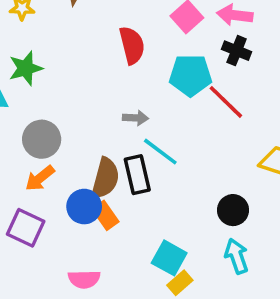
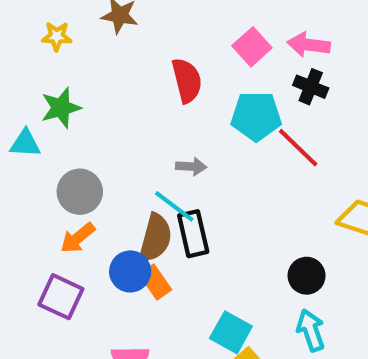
cyan line: (160, 152) -> (174, 206), moved

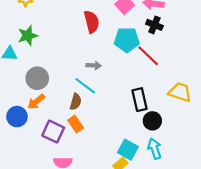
black rectangle: (193, 234) -> (140, 100), moved
brown semicircle: (155, 238) -> (76, 102), size x0.7
blue circle: (130, 271) -> (17, 117), moved
purple square: (61, 297) -> (53, 132), moved
cyan square: (231, 332) -> (128, 150), moved

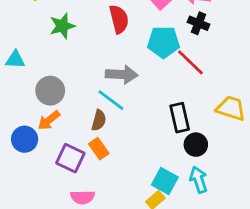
green star: (28, 36) -> (62, 26), moved
gray arrow: (94, 65) -> (122, 74), size x1.6

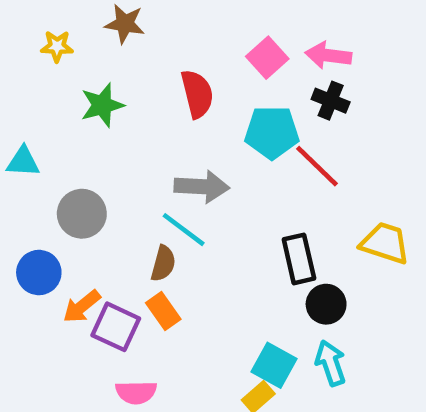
orange arrow: (49, 120) -> (82, 306), moved
blue circle: (25, 139) -> (39, 273), moved

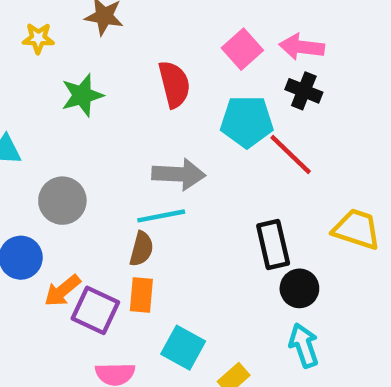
cyan line: (184, 230) -> (161, 216), turned -48
orange rectangle: (163, 311) -> (141, 295), turned 40
cyan square: (274, 365) -> (183, 348), moved

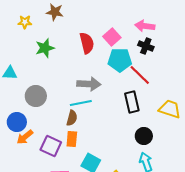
pink square: (242, 49) -> (112, 37), moved
black rectangle: (273, 244) -> (132, 102), moved
orange arrow: (62, 291) -> (25, 137), moved

